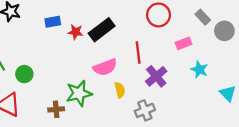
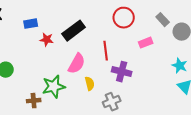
red star: (75, 32) -> (47, 40), moved
pink semicircle: (105, 67) -> (77, 64), turned -40
cyan star: (199, 70) -> (180, 66), moved
purple cross: (156, 76) -> (122, 72), turned -36

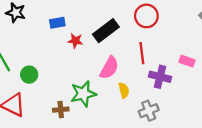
red circle: (124, 18) -> (146, 16), moved
pink rectangle: (146, 43) -> (187, 61), moved, turned 40

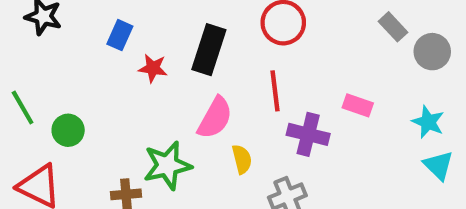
blue rectangle: (57, 23) -> (120, 35), turned -56
black rectangle: (106, 31) -> (209, 50), turned -35

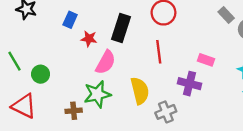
pink semicircle: (215, 118) -> (106, 62), moved
purple cross: (308, 134) -> (189, 84), moved
yellow semicircle: (242, 159) -> (140, 91), size x1.6

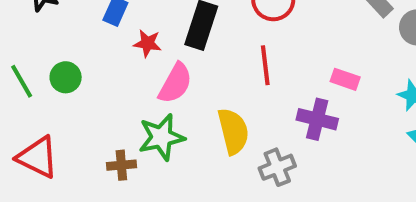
green circle: (41, 74) -> (66, 77), moved

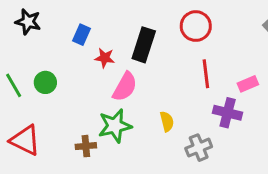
red line: (265, 65) -> (206, 74), moved
pink rectangle: (345, 79) -> (248, 84), turned -42
yellow semicircle: (233, 131) -> (167, 121), size x0.6

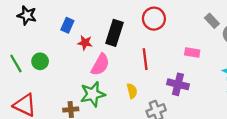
red line: (206, 74) -> (145, 59), moved
pink rectangle: (248, 84) -> (192, 53), moved, turned 32

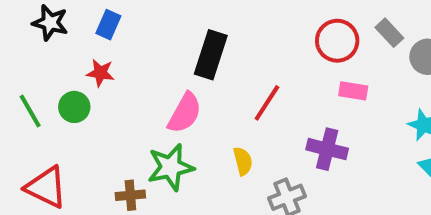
red circle: (154, 19) -> (337, 41), moved
blue rectangle: (67, 25) -> (108, 25), moved
red star: (85, 43) -> (100, 73), moved
red line: (145, 59) -> (267, 103), turned 40

